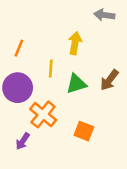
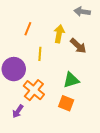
orange line: (19, 48) -> (28, 29), moved
brown arrow: (109, 80) -> (78, 46), moved, turned -84
green triangle: (76, 84) -> (71, 80), moved

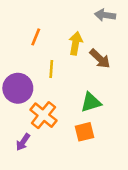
orange square: (66, 103) -> (85, 132), turned -35

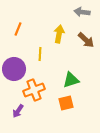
orange line: (36, 37) -> (18, 29), moved
brown arrow: (100, 59) -> (86, 40), moved
orange cross: (43, 115) -> (34, 90), turned 30

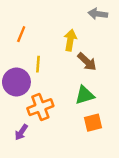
brown arrow: (86, 40) -> (87, 62), moved
yellow line: (40, 54) -> (38, 64), moved
orange square: (66, 103) -> (93, 123), moved

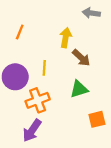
yellow line: (38, 64) -> (44, 68), moved
orange square: (93, 123) -> (97, 119), moved
purple arrow: (21, 132) -> (32, 131), moved, size x1.5

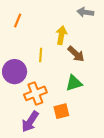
orange line: (20, 32) -> (18, 21), moved
yellow line: (44, 68) -> (41, 55), moved
orange square: (97, 119) -> (61, 111), moved

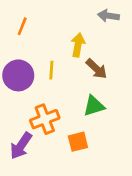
purple circle: (15, 72) -> (18, 75), moved
purple arrow: (30, 122) -> (21, 146), moved

